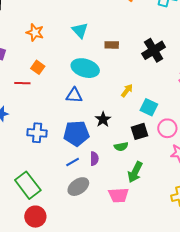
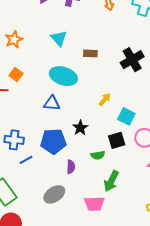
orange star: (35, 32) -> (14, 39), turned 30
blue line: (73, 162) -> (26, 160), moved

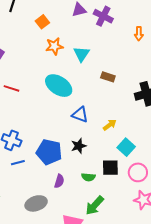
orange star: (14, 39) -> (54, 46), moved
orange square: (16, 74) -> (42, 22), moved
cyan ellipse: (63, 76) -> (59, 86), moved
blue triangle: (52, 103) -> (80, 115), moved

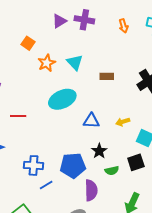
cyan ellipse: (59, 86) -> (62, 99), turned -40
yellow arrow: (110, 125) -> (123, 122), turned -144
green semicircle: (88, 177) -> (112, 171), moved
purple semicircle: (59, 181) -> (91, 190), size x1.5

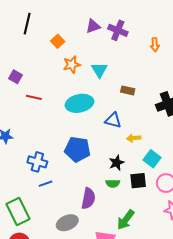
red line: (18, 116) -> (34, 97), moved
blue triangle: (91, 121) -> (113, 120), moved
black star: (99, 151) -> (117, 163), moved
blue pentagon: (73, 165) -> (78, 149), moved

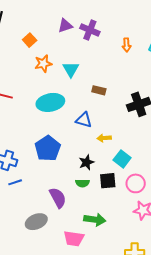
blue pentagon: (78, 149) -> (48, 148), turned 30
purple semicircle: (88, 198) -> (58, 198), turned -40
green arrow: (126, 220) -> (95, 220), turned -120

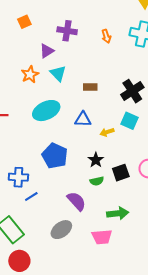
purple triangle: (65, 26) -> (47, 51), moved
orange square: (30, 40) -> (24, 22), moved, turned 32
cyan square: (122, 159) -> (130, 121), moved

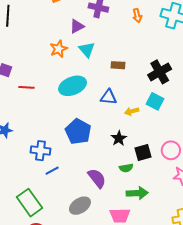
green semicircle: (97, 181) -> (126, 168), moved

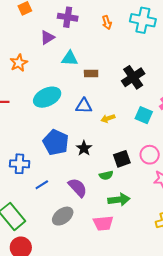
orange star: (59, 49) -> (19, 63), moved
cyan triangle: (87, 50) -> (70, 58), moved, turned -42
cyan square: (155, 101) -> (144, 115), moved
black star: (119, 138) -> (84, 148), moved
blue line: (52, 171) -> (42, 185), moved

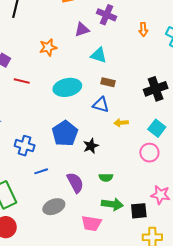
brown rectangle: (91, 73) -> (108, 82), moved
pink circle: (150, 155) -> (149, 153), moved
black square: (122, 159) -> (139, 211), moved

